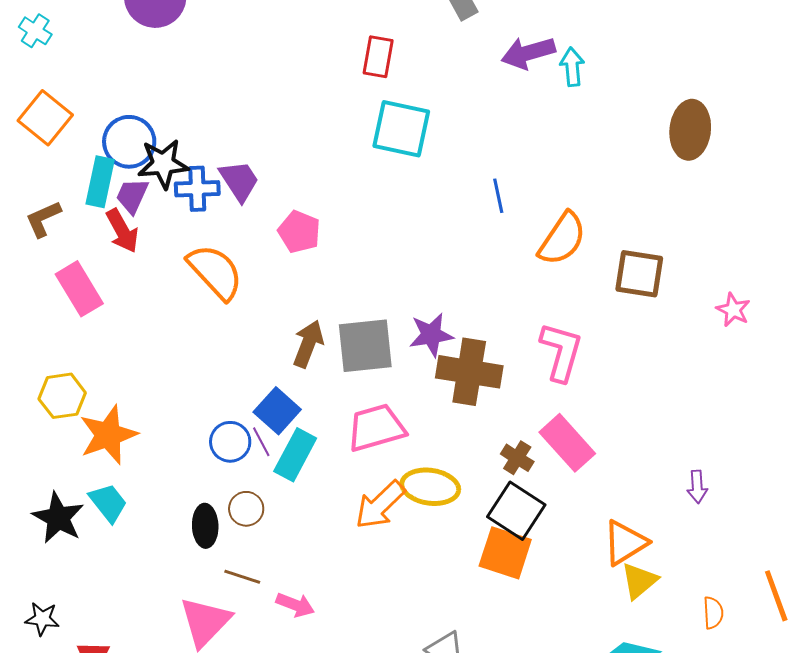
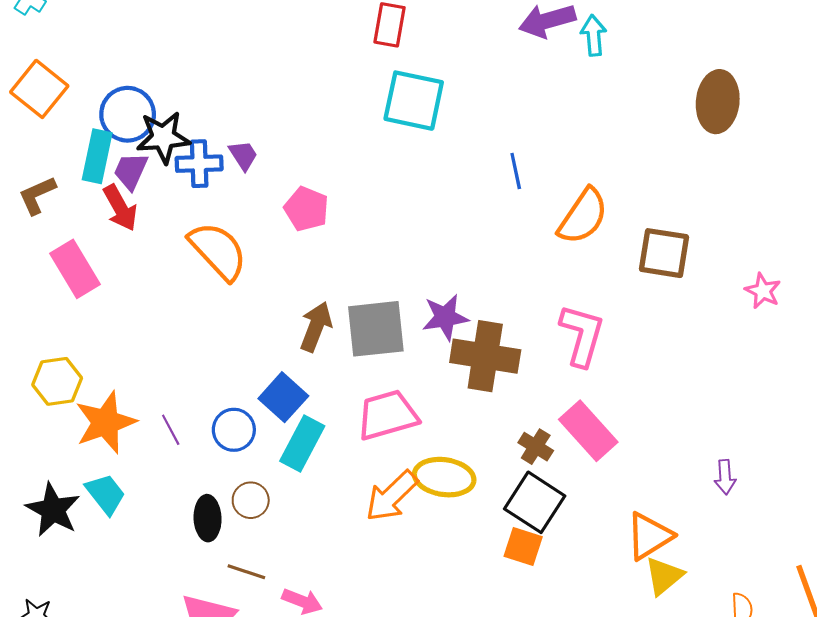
purple trapezoid: (239, 181) -> (243, 155), size x0.7
purple line: (261, 442) -> (171, 430), moved
orange square: (505, 553) -> (523, 547), size x0.7

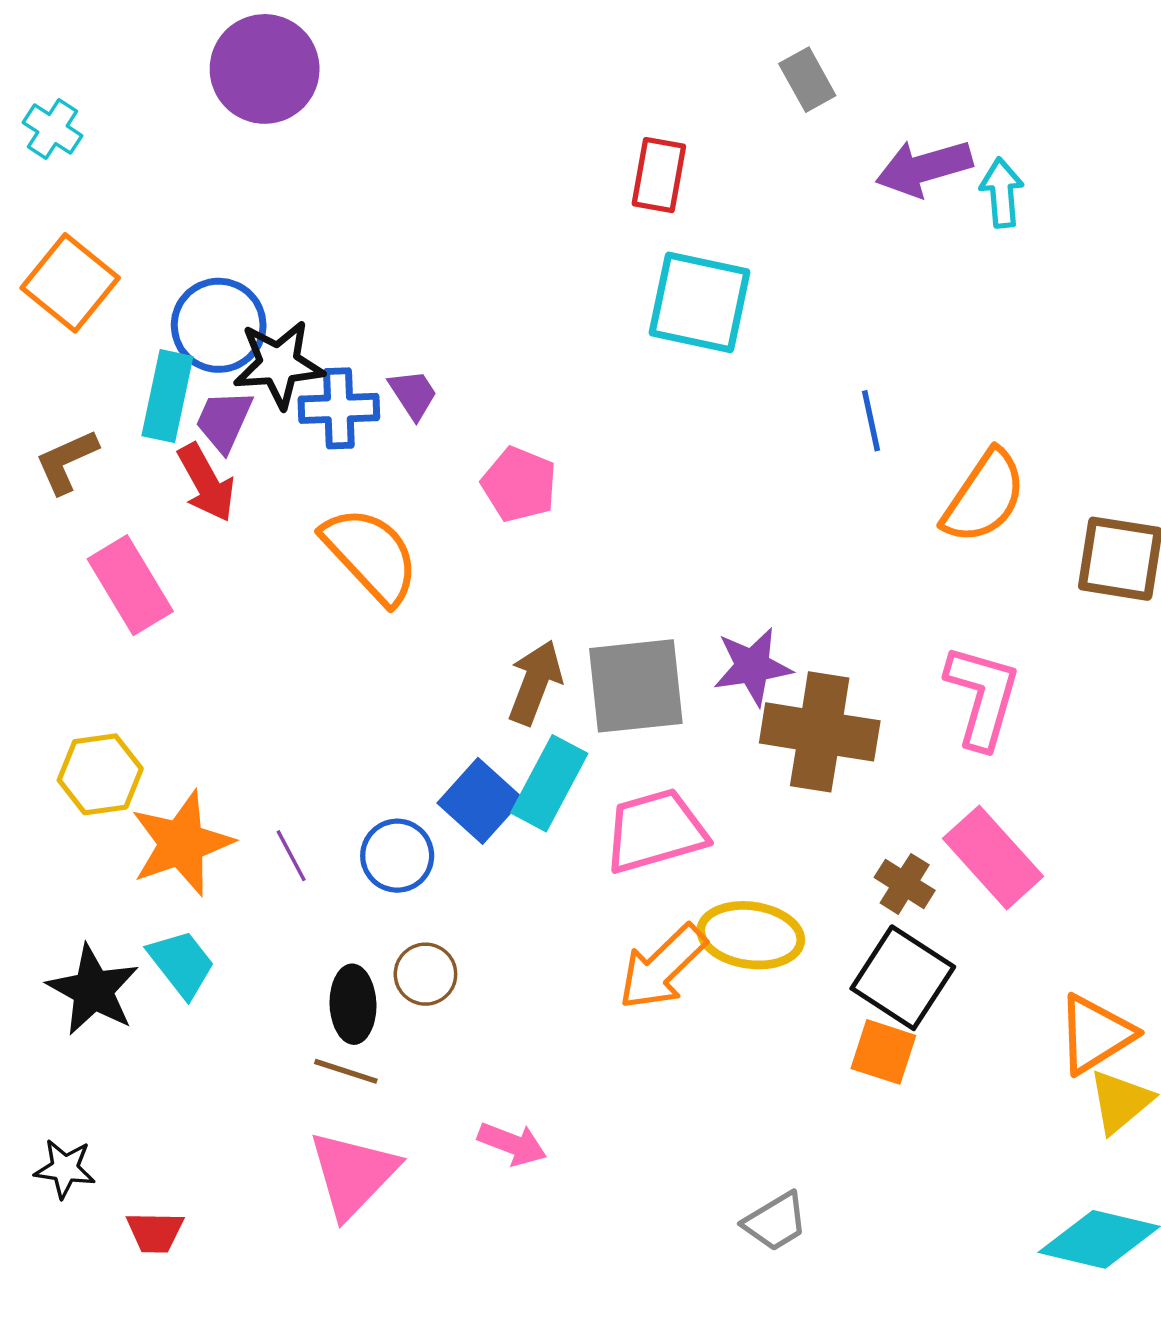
cyan rectangle: (302, 443) -> (549, 783), moved
brown line: (246, 572) -> (346, 1071), moved

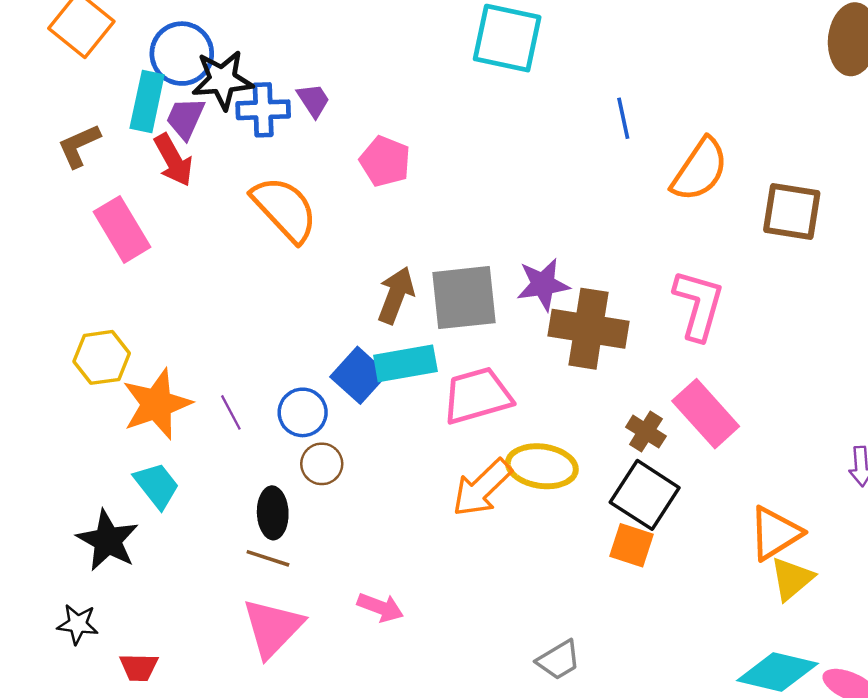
cyan rectangle: (549, 783) -> (405, 363), turned 52
brown circle: (425, 974) -> (322, 464), moved
black star: (93, 990) -> (108, 540), moved

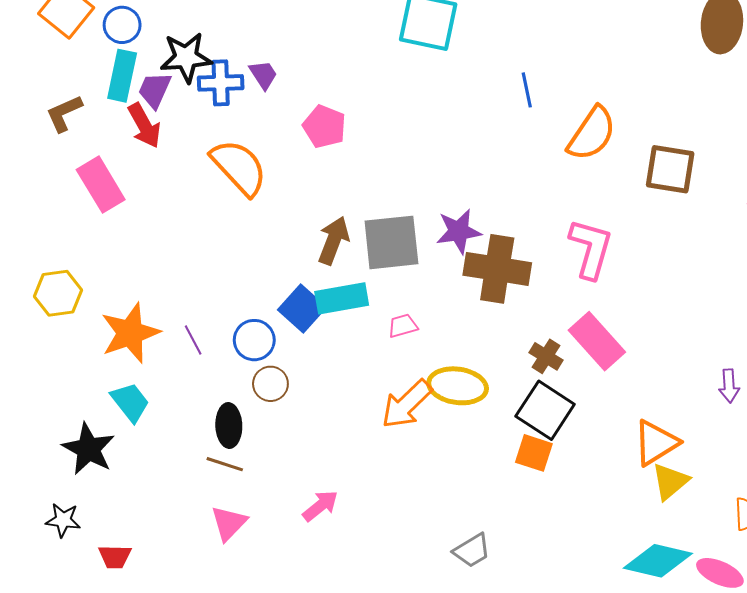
blue circle: (182, 54) -> (122, 25), moved, size x0.7
yellow hexagon: (102, 357) -> (58, 293), moved
pink trapezoid: (477, 396) -> (403, 326), size x0.5
pink arrow: (380, 607) -> (320, 506), turned -60
pink triangle: (273, 628) -> (229, 523), size x0.7

